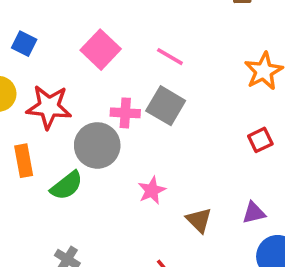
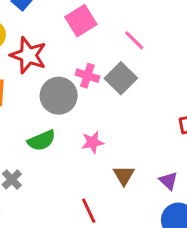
green semicircle: (67, 186) -> (41, 140), moved
purple triangle: (254, 213) -> (169, 181), turned 42

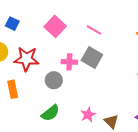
gray circle: (59, 96) -> (54, 80), size x0.7
pink star: (93, 142) -> (88, 115), moved

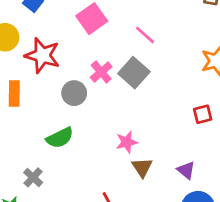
pink cross: (69, 62) -> (101, 72), turned 35
pink star: (88, 115) -> (127, 142), moved

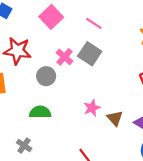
green semicircle: (60, 138) -> (40, 112), turned -145
brown triangle: (142, 167) -> (115, 118), moved

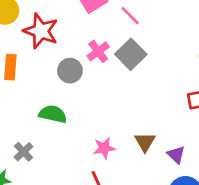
pink line: (94, 23) -> (130, 16), moved
pink star: (92, 108) -> (104, 148), moved

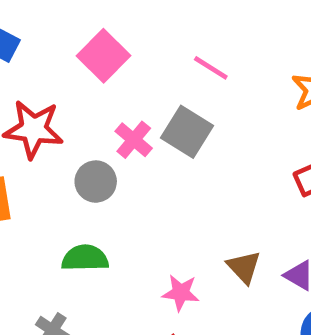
pink line: (130, 16) -> (211, 68), moved
pink star: (104, 148) -> (181, 293), turned 30

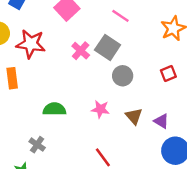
gray circle: (96, 182) -> (123, 76), moved
pink star: (181, 293) -> (100, 109), moved

